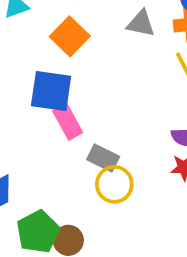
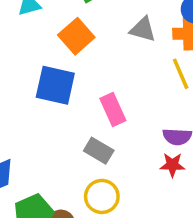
pink rectangle: (68, 122) -> (113, 109), moved
yellow circle: (114, 184) -> (102, 196), moved

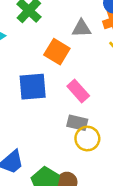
orange square: (76, 36) -> (57, 52), moved
yellow circle: (102, 196) -> (87, 139), moved

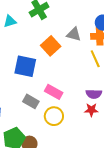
pink rectangle: (78, 91) -> (54, 92), moved, turned -36
gray rectangle: (77, 123) -> (31, 101), moved

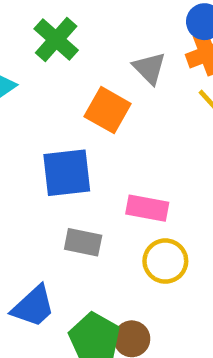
gray triangle: (74, 34) -> (149, 68), turned 49
gray rectangle: (31, 101) -> (83, 242), moved

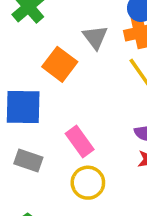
pink rectangle: (147, 208) -> (80, 141), turned 36

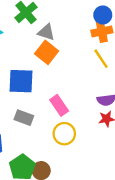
gray triangle: (95, 37) -> (46, 32), moved, turned -36

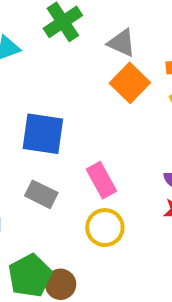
gray triangle: (46, 32) -> (122, 43), moved
orange square: (47, 52) -> (130, 83), moved

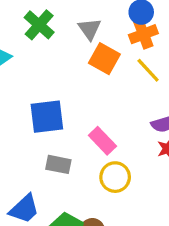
gray triangle: (122, 43) -> (90, 29), turned 45

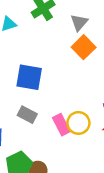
pink rectangle: (102, 141) -> (61, 125), moved
yellow circle: (115, 177) -> (78, 123), moved

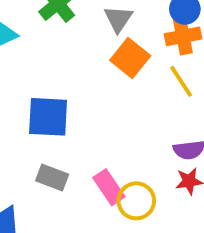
yellow circle: (78, 123) -> (136, 201), moved

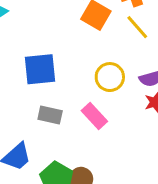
yellow circle: (136, 201) -> (110, 77), moved

